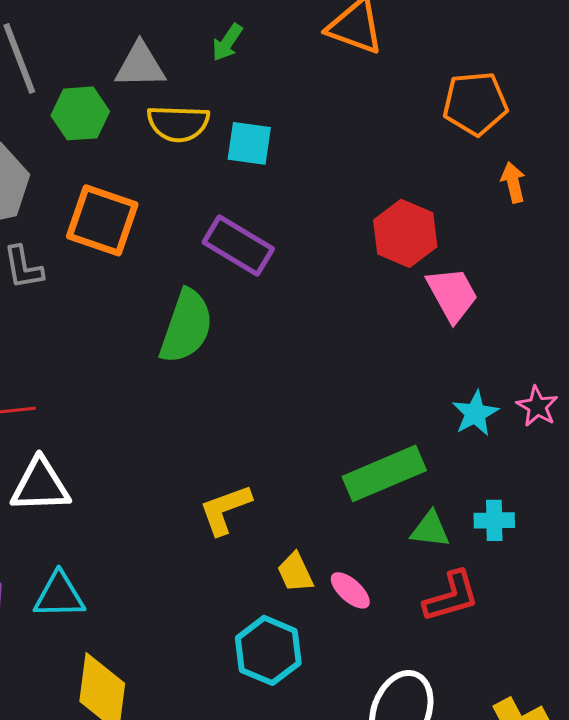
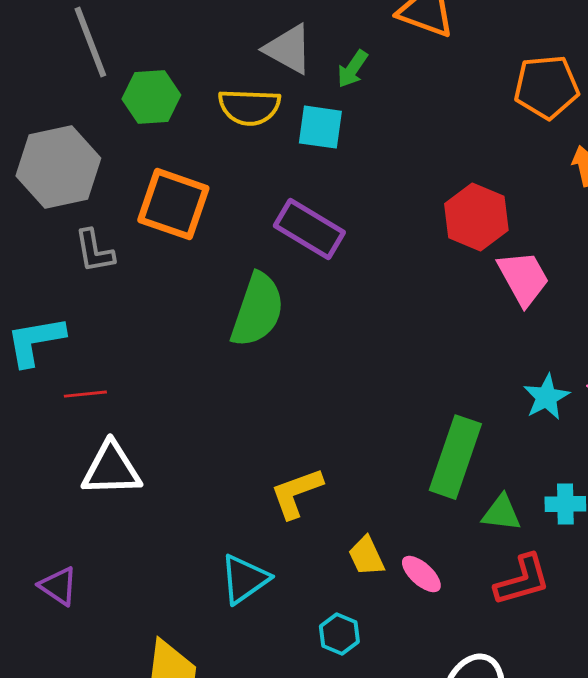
green arrow: (227, 42) -> (352, 69), moved
gray triangle: (140, 65) -> (288, 49), moved, turned 30
green rectangle: (384, 473) -> (455, 457), turned -48
cyan triangle: (59, 595) -> (244, 579), moved, turned -34
cyan hexagon: (268, 650) -> (339, 634), size x0.6

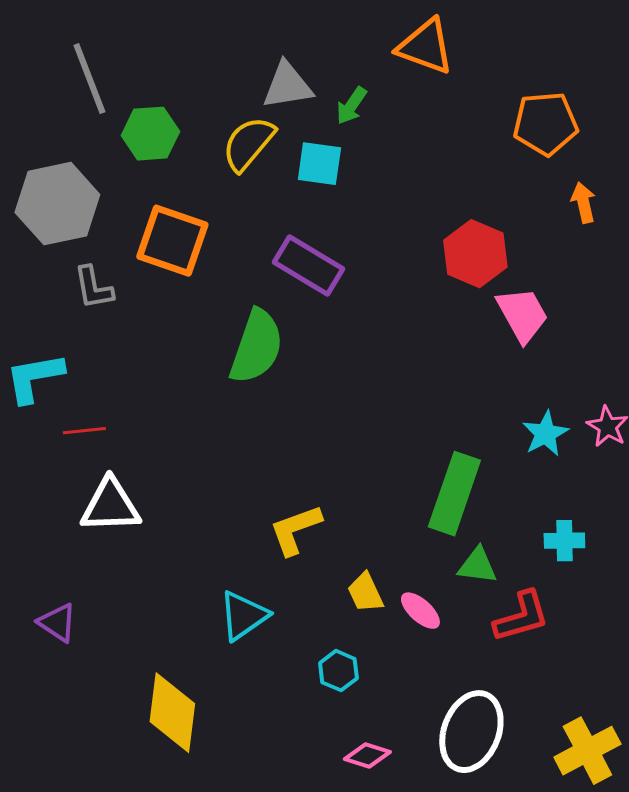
gray triangle: (288, 49) -> (287, 86), turned -38
yellow semicircle: (249, 107) -> (248, 144), turned 128
green triangle: (501, 513) -> (477, 566), moved

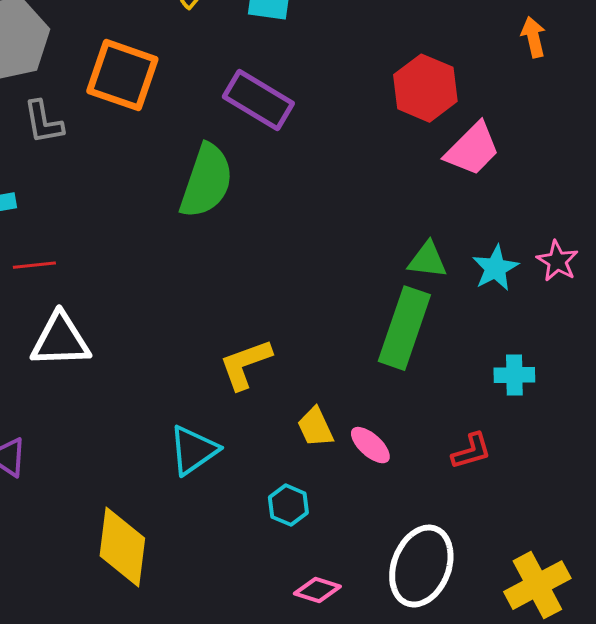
pink trapezoid: (522, 315) -> (472, 149), turned 74
green triangle: (477, 566) -> (427, 260), moved
red L-shape: (521, 617) -> (471, 451), size x0.7

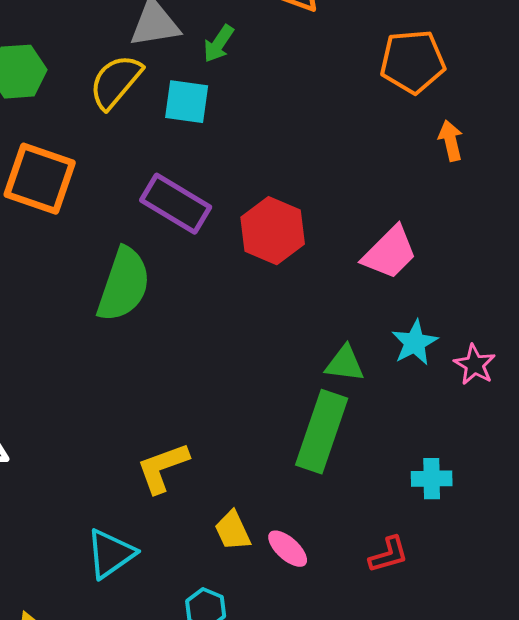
red hexagon: (425, 88) -> (273, 231), moved
cyan star: (495, 268) -> (415, 343), moved

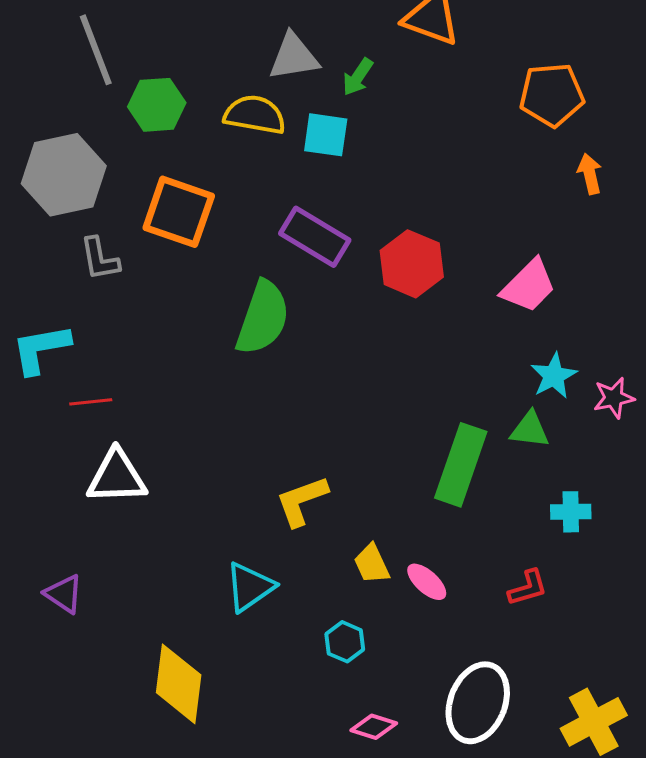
yellow semicircle: (116, 82) -> (255, 115), turned 60
green triangle: (345, 364) -> (530, 430), moved
pink star: (475, 365) -> (614, 398), turned 30

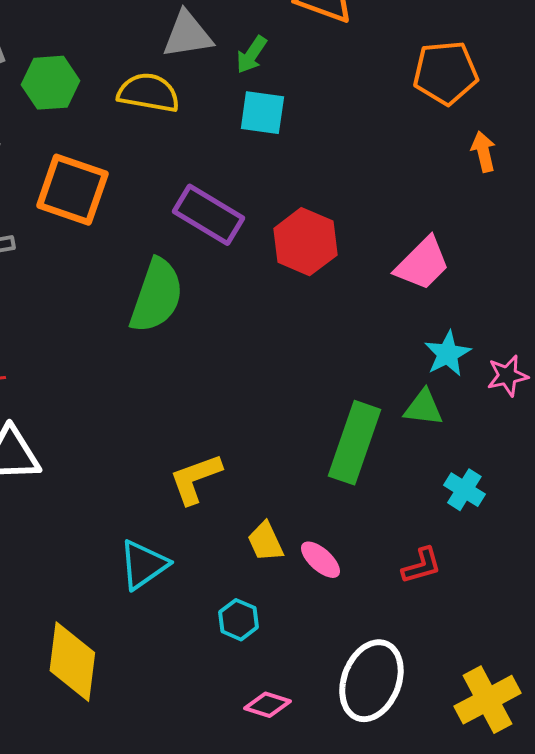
cyan square: (326, 135) -> (262, 113), moved
cyan cross: (571, 512) -> (464, 490), turned 33

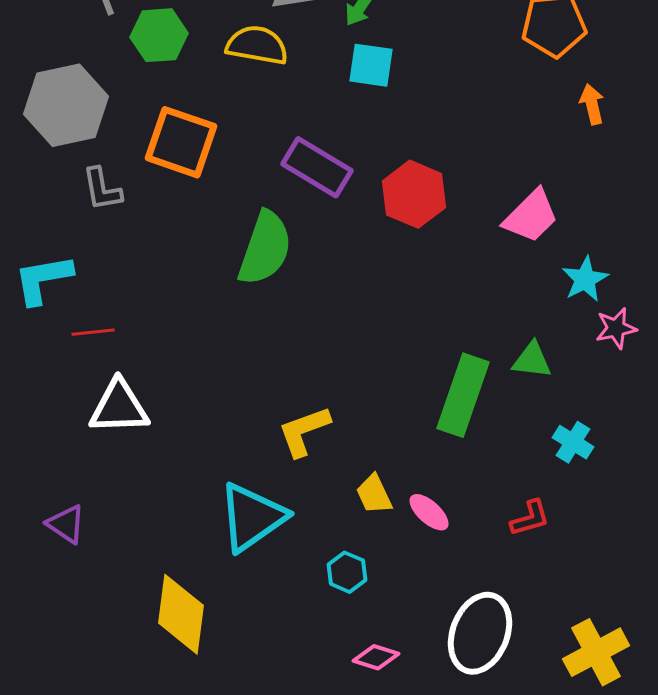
cyan star: (447, 354) -> (585, 279), moved
cyan triangle: (143, 565) -> (252, 517), size x1.4

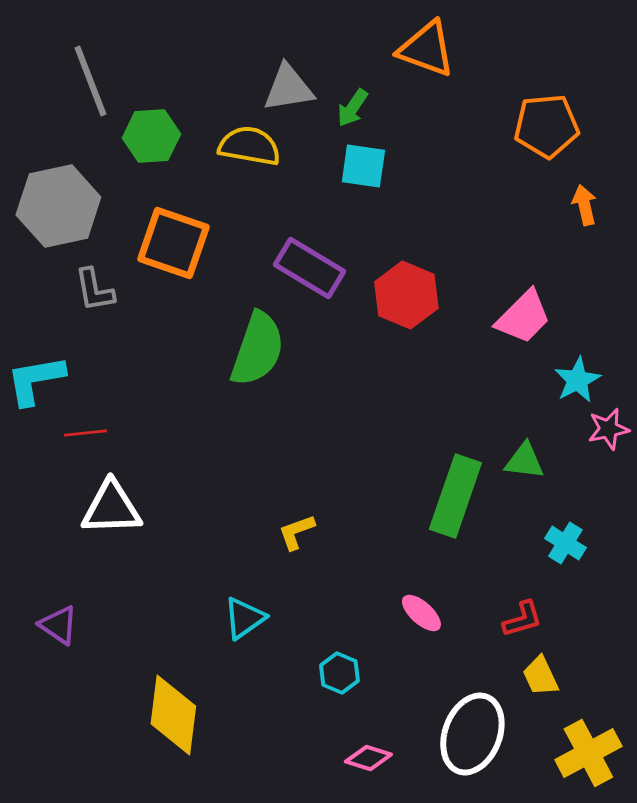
yellow L-shape: (304, 431) -> (296, 532), size x0.7
yellow trapezoid: (374, 494) -> (540, 676), moved
cyan triangle: (252, 517) -> (244, 618), size x0.6

